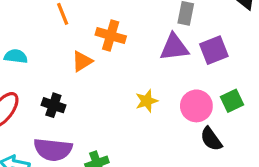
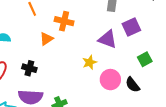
purple triangle: (174, 47) -> (107, 39), moved, turned 30
pink circle: (196, 106) -> (110, 80), moved

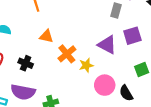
orange cross: (64, 21) -> (67, 54), moved, turned 30
orange triangle: (46, 39) -> (46, 36), turned 40

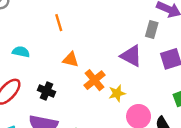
purple triangle: (107, 45) -> (131, 56), moved

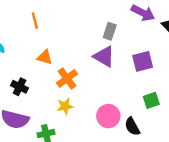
gray rectangle: (152, 30) -> (110, 31), moved
yellow star: (117, 93) -> (65, 106), moved

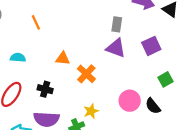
orange line: (35, 21) -> (36, 22), moved
yellow star: (65, 106) -> (91, 111), moved

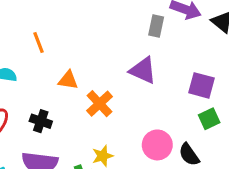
orange line: (36, 22) -> (39, 42), moved
gray rectangle: (117, 24) -> (156, 26), moved
purple square: (151, 46) -> (202, 85), moved, turned 36

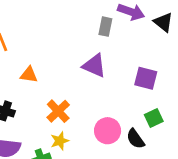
orange cross: (100, 104) -> (58, 111), moved
green square: (209, 119) -> (154, 118), moved

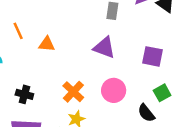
orange triangle: (29, 75) -> (47, 44), moved
pink circle: (108, 131) -> (114, 90), moved

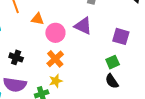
pink circle: (114, 90) -> (55, 33), moved
green square: (162, 93) -> (113, 62), moved

